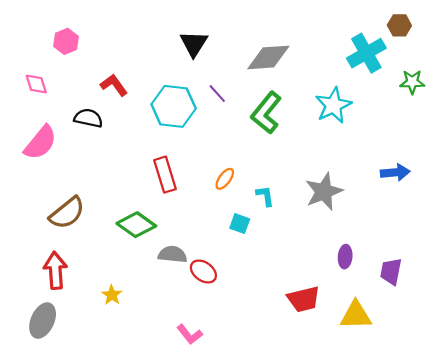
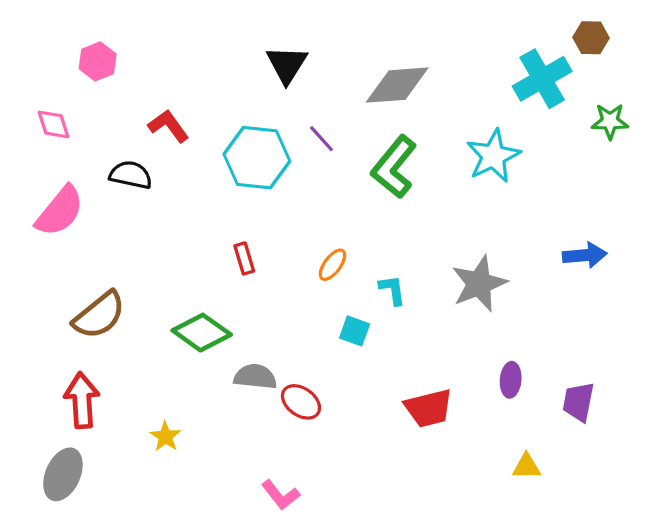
red rectangle: (165, 175) -> (244, 258), size x0.6
red trapezoid: (304, 299) -> (429, 408), moved
yellow triangle: (356, 315) -> (526, 466), size x0.6

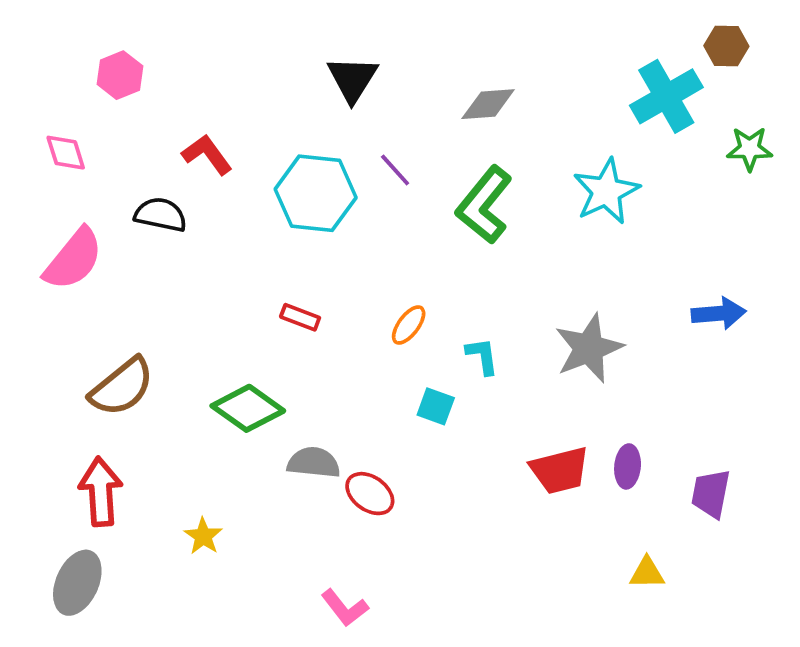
gray diamond: (397, 85) -> (488, 104), size x0.7
red rectangle: (244, 258) -> (300, 317), turned -52
red trapezoid: (429, 408) -> (560, 470), moved

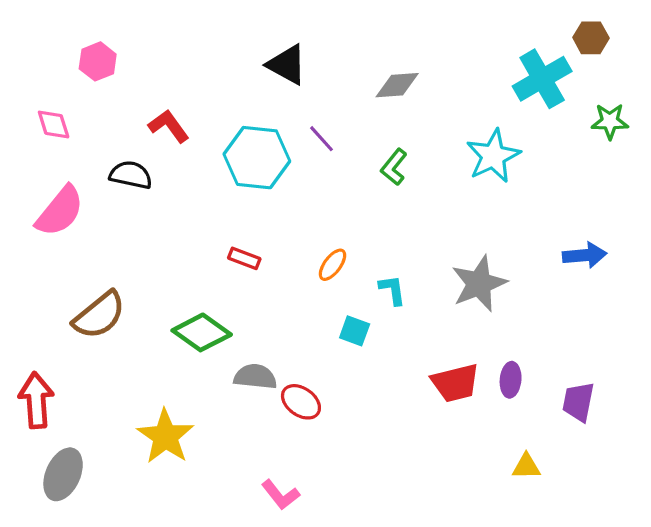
black triangle: (352, 79) -> (287, 65), turned -33
green L-shape: (484, 205) -> (394, 167), size x0.6
red arrow: (101, 492) -> (36, 400), moved
yellow star: (203, 536) -> (165, 436), size x1.8

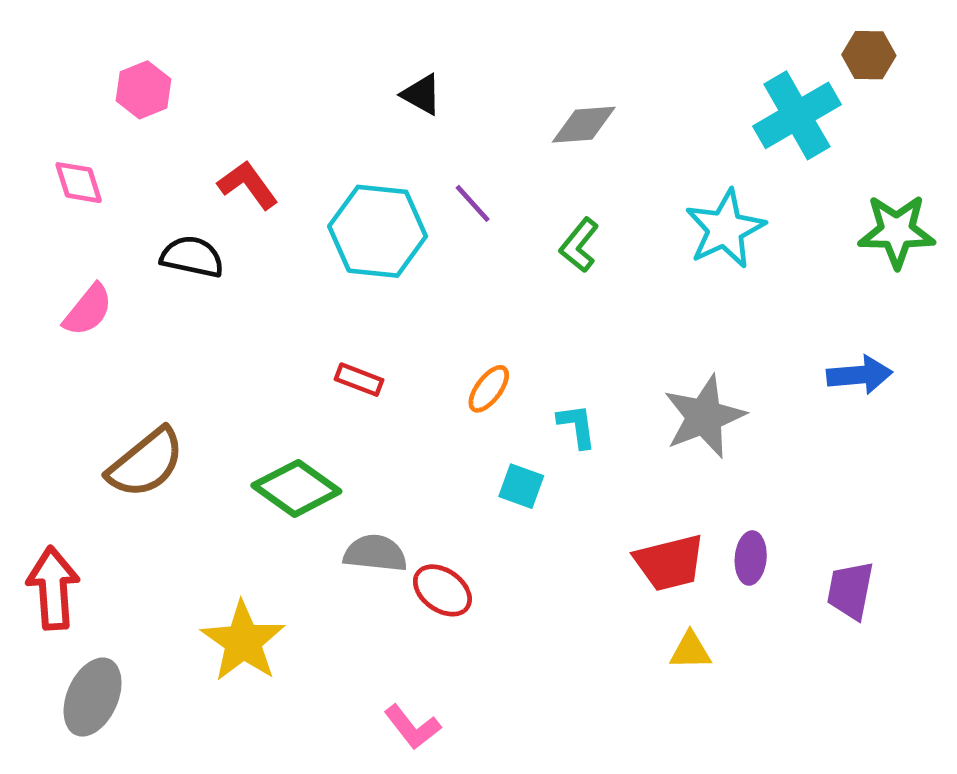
black triangle: (287, 65) -> (422, 95), size x0.7
green star: (610, 121) -> (897, 231), moved, size x1.4
pink semicircle: (60, 211) -> (88, 310), size x0.7
yellow triangle: (526, 466) -> (690, 651), moved

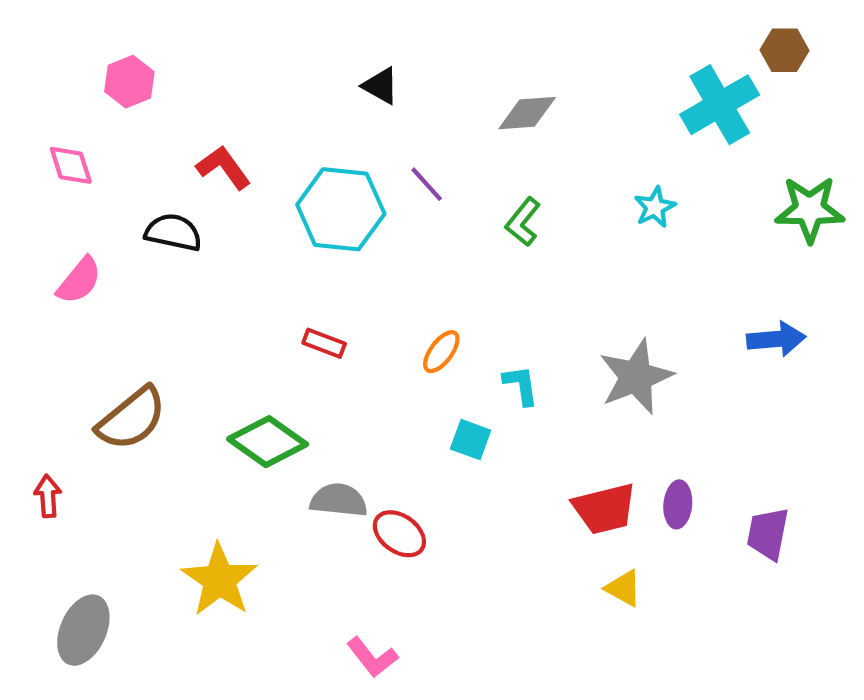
cyan star: (725, 229) -> (655, 207), size x0.6
red arrow: (53, 588) -> (48, 496), moved, size x0.6
yellow triangle: (690, 651) -> (623, 588), turned 30

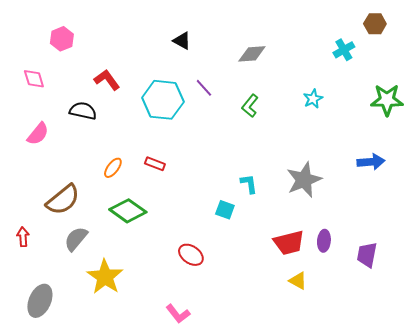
cyan cross: (720, 105) -> (344, 50), size x0.6
orange ellipse: (441, 352) -> (113, 168), moved
gray semicircle: (339, 500) -> (76, 239), moved, turned -56

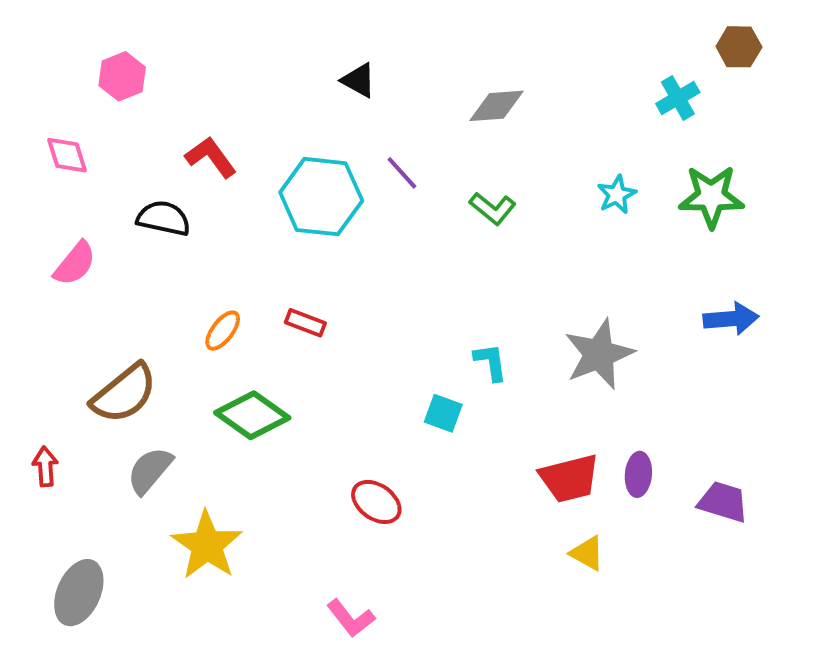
green star: (387, 100) -> (711, 197), moved
green L-shape: (250, 106) -> (493, 208), turned -90
purple trapezoid: (367, 255) -> (723, 502), turned 96

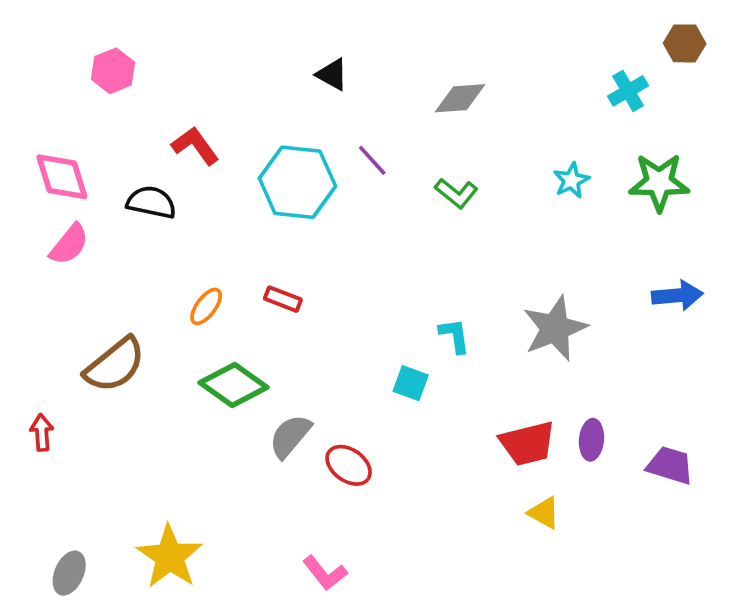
pink diamond: (67, 155) -> (62, 177), moved, size x1.4
gray semicircle: (150, 470) -> (290, 436), moved
yellow star: (207, 545) -> (170, 557), moved
gray ellipse: (79, 593) -> (69, 573), moved, size x0.7

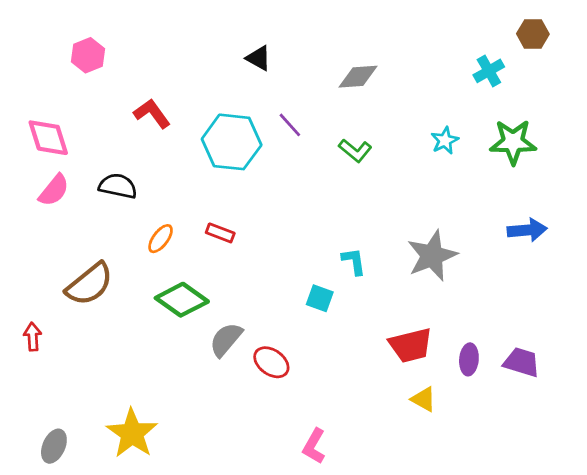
black semicircle: (151, 202) -> (118, 186), moved
purple ellipse: (591, 440) -> (469, 359), moved
pink L-shape: (325, 573) -> (314, 446), moved, turned 68

